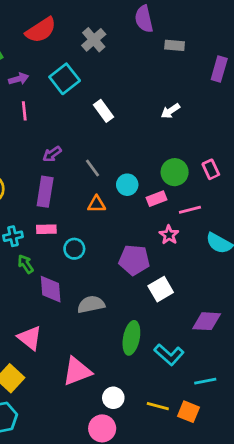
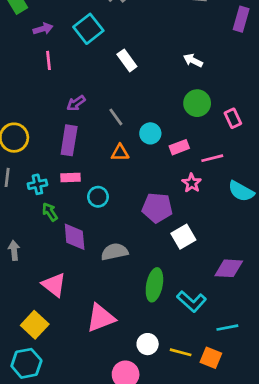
white arrow: (170, 111) -> (193, 60), turned 60
green circle: (175, 172) -> (197, 103), moved
white circle: (113, 398) -> (148, 344), moved

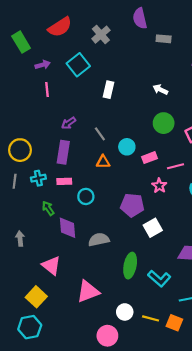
white rectangle: (127, 60) -> (109, 90), turned 49
cyan cross: (37, 184) -> (38, 178), moved

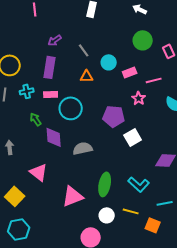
cyan circle: (86, 196) -> (71, 108), size x1.5
green ellipse: (130, 266) -> (105, 184), moved
yellow square: (36, 297) -> (15, 196), moved
yellow line: (151, 318) -> (131, 211), moved

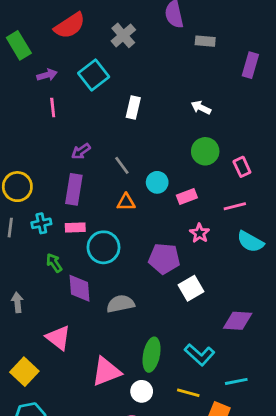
pink line: (154, 80) -> (235, 206), moved
white circle: (107, 215) -> (142, 391), moved

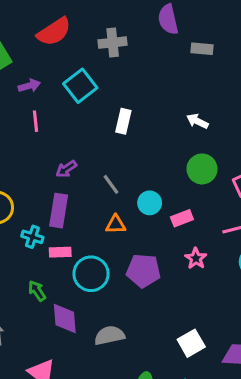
gray cross: (123, 35) -> (113, 43), turned 35
cyan cross: (41, 223) -> (32, 237), moved, turned 30
purple pentagon: (164, 259) -> (143, 271), moved
white square: (191, 288) -> (191, 343), moved

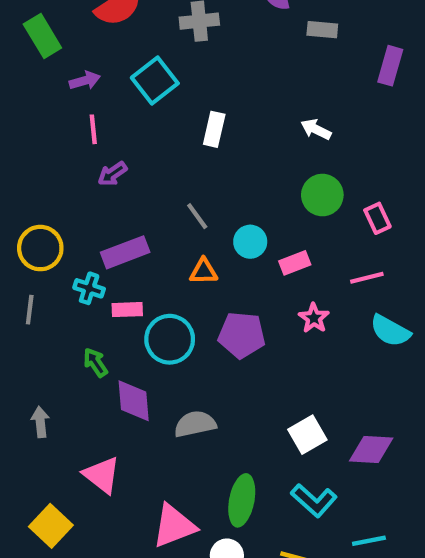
purple arrow: (66, 169) -> (112, 174), moved
purple rectangle: (59, 211) -> (125, 252), turned 60

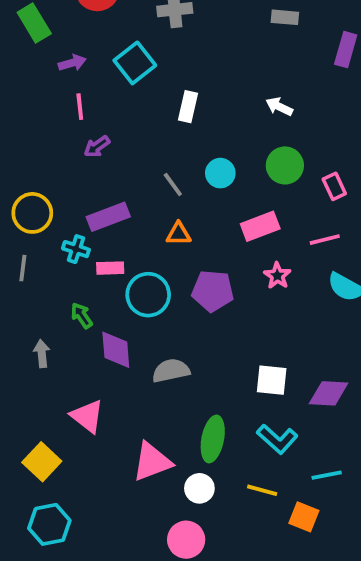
cyan circle: (250, 242) -> (220, 173), moved
pink rectangle: (295, 263) -> (260, 226), size x1.4
gray arrow: (40, 422) -> (42, 354), moved
white square: (307, 435) -> (272, 380), turned 36

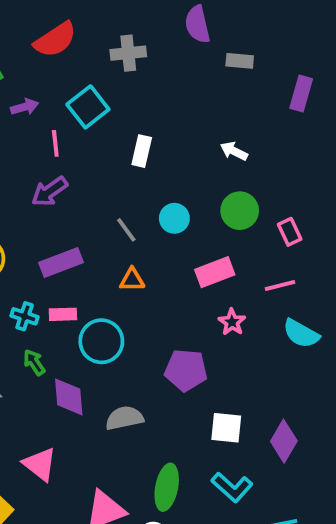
pink line: (80, 107) -> (55, 143), moved
purple arrow: (97, 146) -> (50, 191), size x1.4
cyan cross: (76, 249) -> (25, 316), moved
purple pentagon: (213, 291) -> (186, 370), moved
purple diamond: (329, 393) -> (284, 441), turned -63

